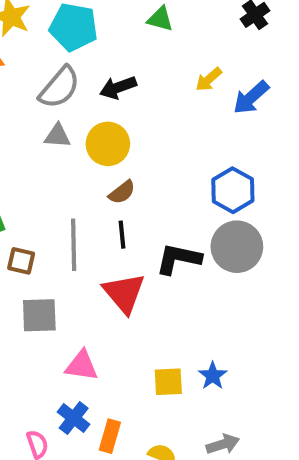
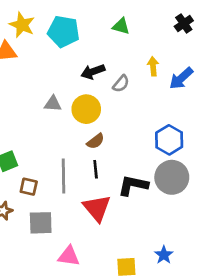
yellow arrow: (209, 79) -> (153, 66), turned 126
gray semicircle: (59, 87) -> (121, 84), moved, size x0.6
blue star: (213, 376) -> (164, 255), moved

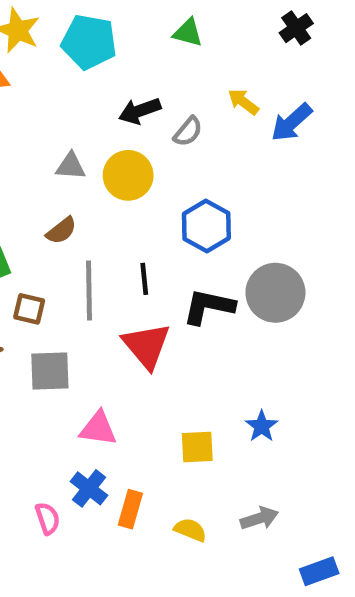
yellow arrow: (153, 66) -> (243, 102), turned -48
blue hexagon: (169, 140) -> (206, 226), moved
brown semicircle: (96, 141) -> (61, 231), moved

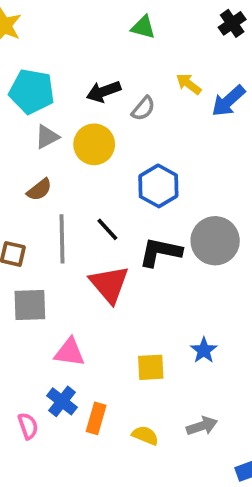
cyan pentagon: (89, 42) -> (32, 91), moved
gray triangle: (71, 166) -> (47, 137), turned -32
black line: (144, 279) -> (107, 229), turned -36

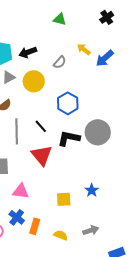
black arrow: (104, 91) -> (28, 52), moved

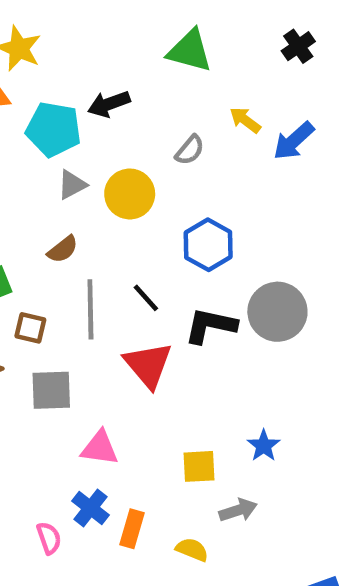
green triangle: (60, 19) -> (190, 51), size x1.5
black arrow: (28, 52) -> (109, 104), moved
gray arrow: (91, 230) -> (238, 510), moved

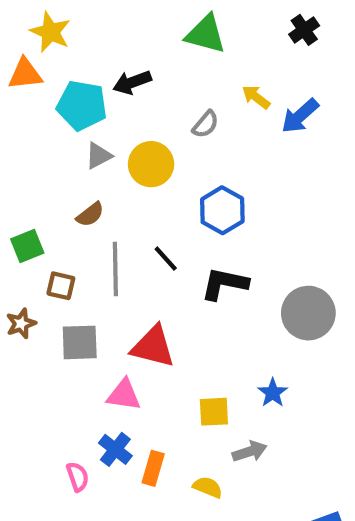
gray circle: (277, 312) -> (308, 313), moved
red triangle: (148, 365) -> (153, 347), moved, turned -36

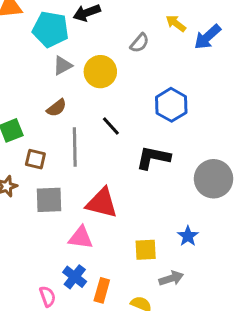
blue hexagon: (222, 210) -> (171, 105), moved
black line: (166, 259) -> (111, 126), moved

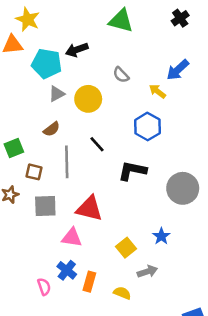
yellow arrow: (176, 23) -> (158, 91), moved
gray semicircle: (140, 43) -> (121, 75), turned 96
yellow square: (146, 250) -> (126, 248), turned -36

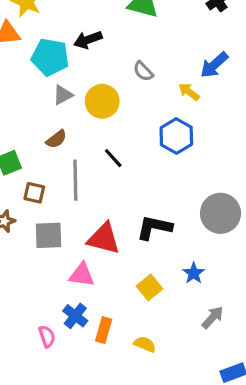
black L-shape: (132, 171) -> (154, 228), moved
gray arrow: (147, 272) -> (213, 317), moved, turned -30

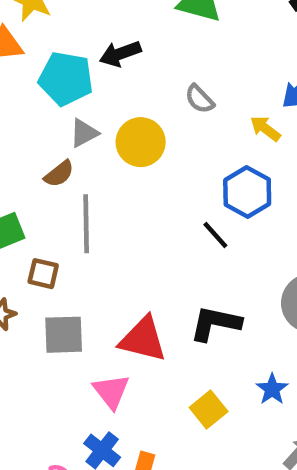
brown semicircle: (56, 139) -> (59, 174), moved
black line: (113, 158) -> (215, 235), moved
gray line: (75, 180) -> (86, 224), moved
pink triangle: (82, 275) -> (111, 391), turned 44

